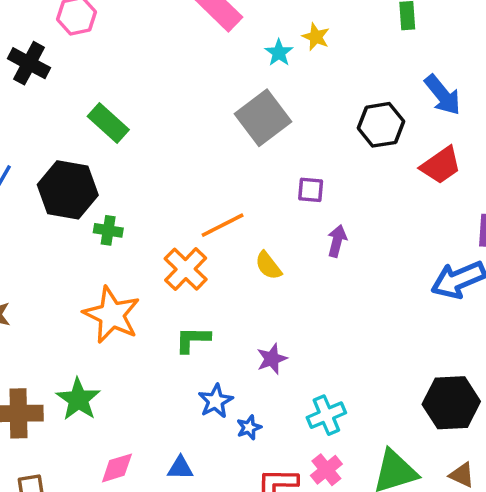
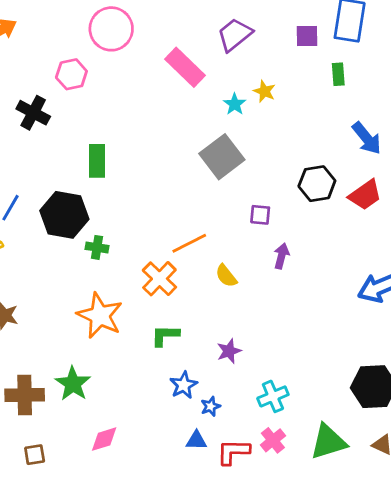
green rectangle: (108, 123) -> (97, 161), turned 48
black hexagon: (381, 125) -> (317, 184), moved
blue triangle: (180, 468) -> (196, 440), moved

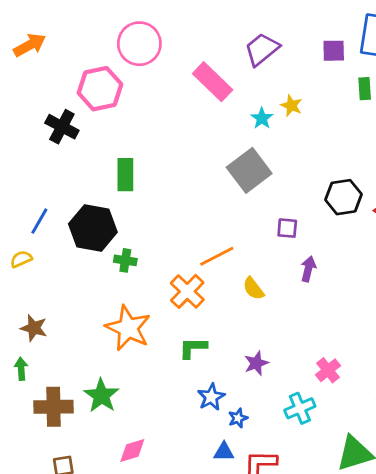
pink hexagon: (71, 74) -> (100, 89), size x1.4
pink cross: (273, 440) -> (328, 370), moved

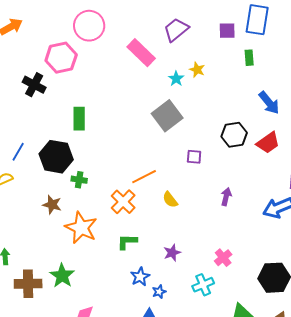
purple arrow: (308, 269) -> (226, 197), moved
brown star: (34, 328) -> (52, 205), moved

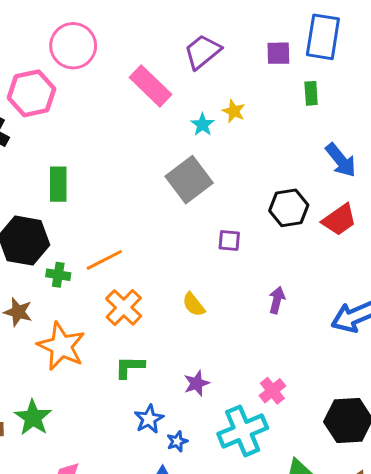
orange line: (144, 177) -> (104, 260), moved
cyan cross: (203, 285) -> (243, 431), size x1.5

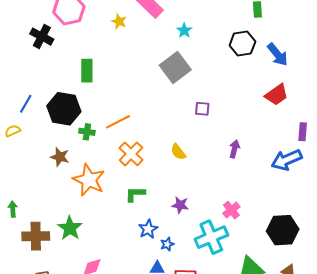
yellow star: (234, 111) -> (119, 21), moved
black hexagon: (289, 208) -> (242, 44), moved
purple star: (197, 383) -> (180, 205), turned 30

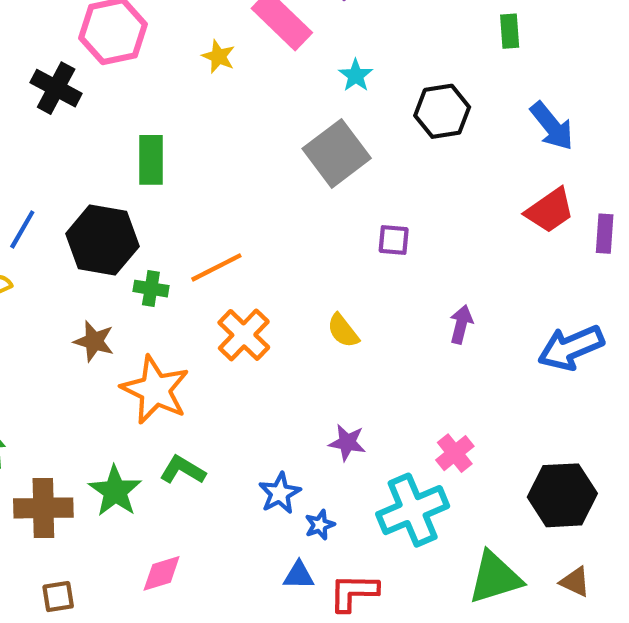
black hexagon: (242, 44) -> (442, 111), moved
purple rectangle: (303, 132) -> (605, 234), moved
green L-shape: (135, 194) -> (183, 470), moved, turned 30

